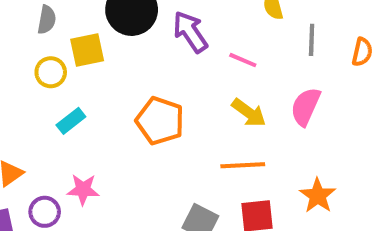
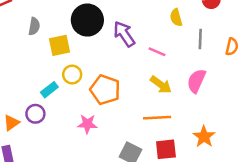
yellow circle: (51, 72) -> (72, 75), moved
pink star: (83, 190) -> (87, 124), moved
purple circle: (45, 212) -> (35, 114), moved

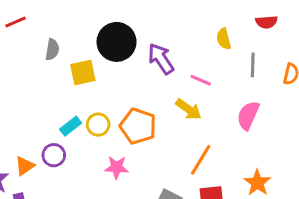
yellow circle: (72, 75) -> (98, 125), moved
yellow arrow: (161, 85) -> (188, 109), moved
orange line: (157, 118) -> (201, 160), turned -56

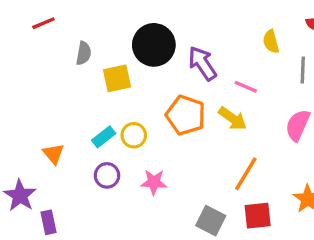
orange pentagon: (138, 126) -> (186, 115), moved
purple circle: (54, 155) -> (107, 175), moved
orange triangle: (25, 166) -> (53, 154), moved, turned -35

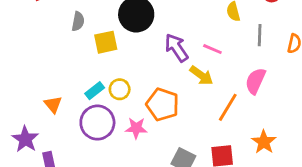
purple arrow: (202, 63) -> (176, 48), moved
orange pentagon: (186, 115) -> (163, 105), moved
orange line: (246, 174) -> (228, 107), moved
purple circle: (107, 175) -> (97, 123), size x1.6

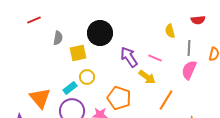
pink semicircle: (255, 81) -> (189, 70), moved
yellow circle: (120, 89) -> (87, 77), moved
orange triangle: (53, 105) -> (40, 98), size x1.6

